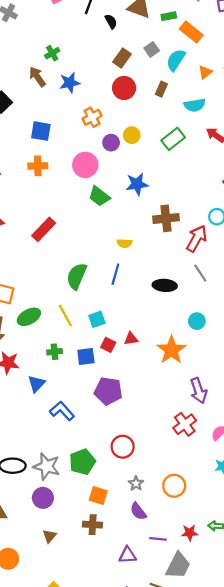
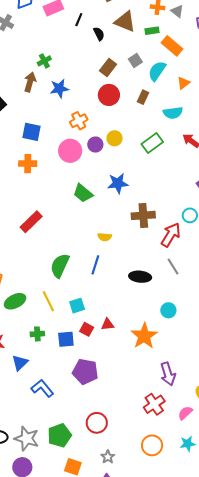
brown arrow: (37, 77) -> (30, 82), turned 48
pink circle: (85, 165) -> (70, 151), moved
orange circle: (174, 486) -> (152, 445), moved

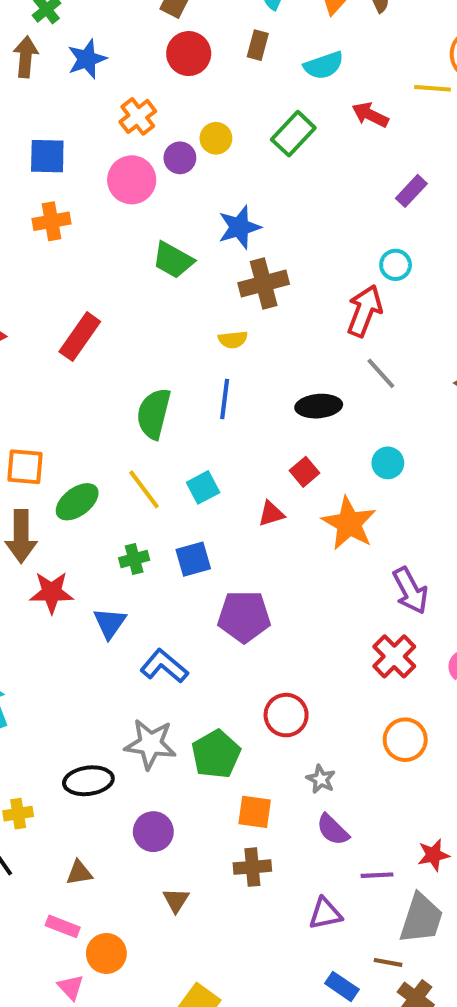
brown cross: (143, 215) -> (264, 284), moved
red square: (87, 329) -> (305, 472), moved, turned 32
gray star: (27, 439) -> (150, 744), moved

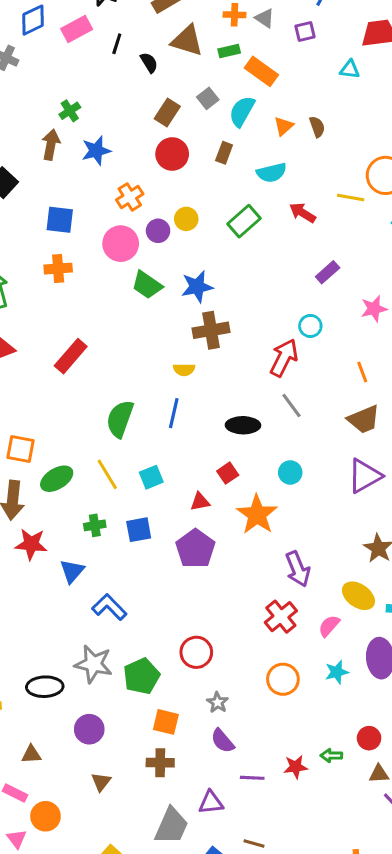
green trapezoid: (173, 260) -> (147, 285), moved
purple pentagon: (244, 617) -> (195, 549), moved, turned 30
gray trapezoid: (421, 919) -> (171, 826), moved

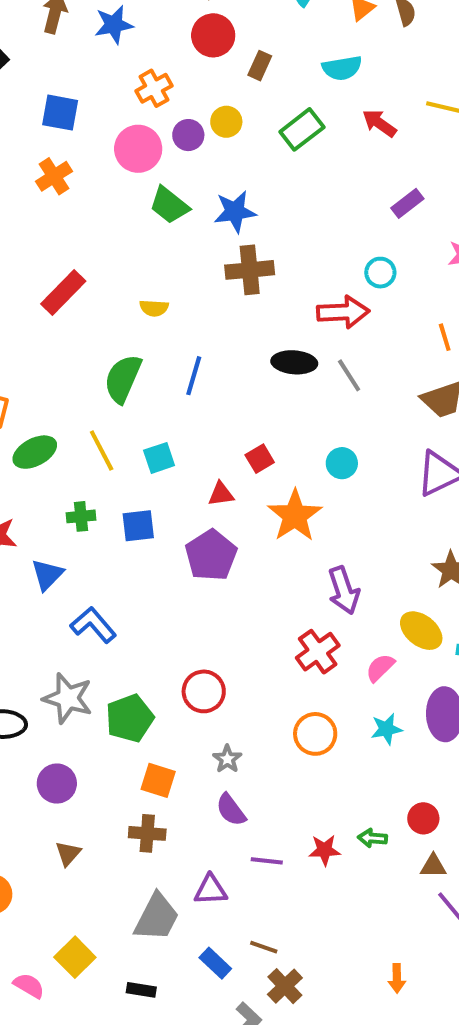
brown rectangle: (224, 153) -> (260, 66), moved
orange cross: (58, 269) -> (54, 176), turned -32
red arrow: (284, 358) -> (343, 312), turned 57
yellow semicircle: (184, 370) -> (154, 308), moved
black ellipse: (243, 425) -> (294, 362), moved

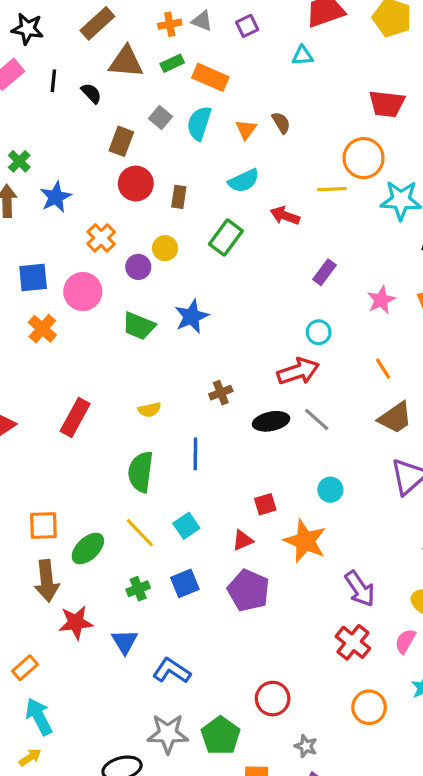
pink circle: (138, 149) -> (83, 291), moved
brown cross: (250, 270) -> (221, 393), moved, size x0.6
red square: (260, 459) -> (265, 504), turned 30

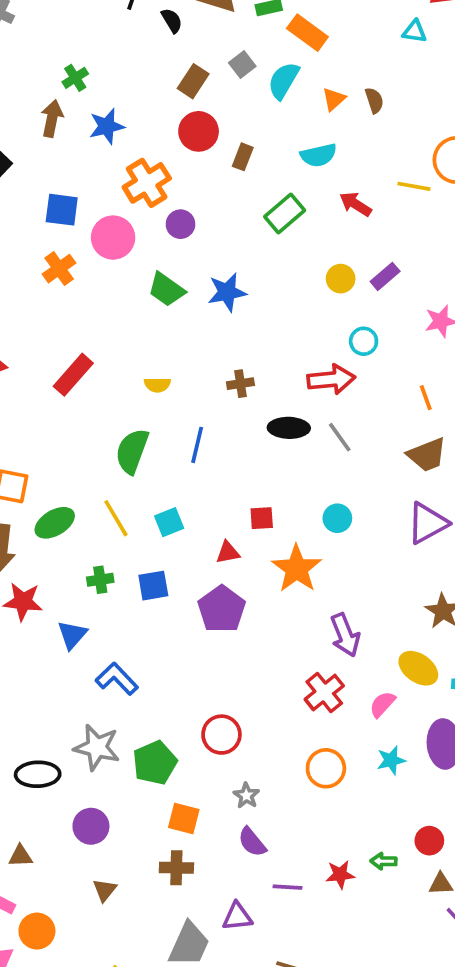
orange cross: (101, 238) -> (147, 183), size x1.4
yellow circle: (165, 248) -> (341, 279), moved

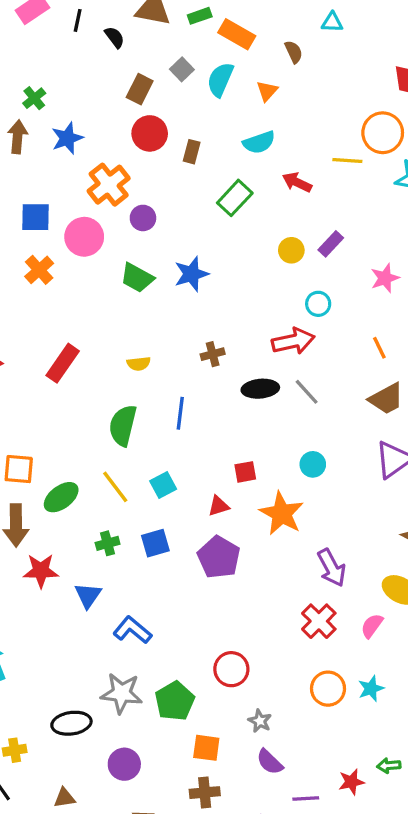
brown semicircle: (374, 100) -> (294, 52), moved
cyan star: (391, 760) -> (371, 689), moved

